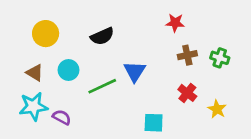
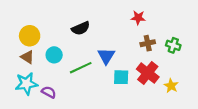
yellow circle: (46, 34) -> (30, 36), moved
red cross: (187, 93) -> (148, 73), size x1.5
cyan square: (154, 123) -> (121, 77), moved

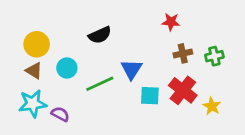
green cross: (173, 45) -> (214, 56), turned -32

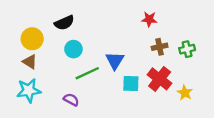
black semicircle: (100, 35) -> (64, 23), moved
cyan circle: (67, 68) -> (73, 49), moved
purple semicircle: (60, 114) -> (71, 100), moved

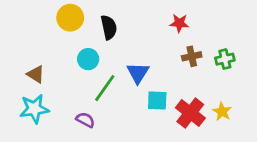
black semicircle: (64, 23) -> (109, 27), moved, turned -78
yellow circle: (32, 39) -> (70, 18), moved
green line: (87, 73) -> (105, 88), turned -30
red cross: (160, 79) -> (190, 113), moved

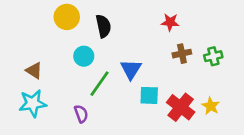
purple semicircle: (85, 120) -> (81, 114), turned 42

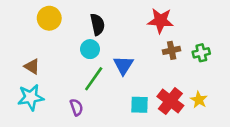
yellow circle: (67, 17) -> (49, 18), moved
red star: (170, 22) -> (160, 21), size x1.5
cyan circle: (84, 56) -> (90, 49), moved
cyan square: (149, 95) -> (139, 105), moved

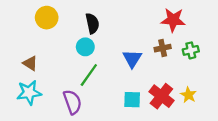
red star: (160, 21) -> (173, 20), moved
blue triangle: (123, 65) -> (132, 59), moved
purple semicircle: (76, 107) -> (72, 102), size x1.5

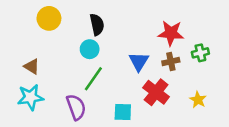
red star: (173, 20) -> (171, 33), moved
brown cross: (163, 48) -> (171, 61), moved
red cross: (161, 96) -> (156, 92), moved
cyan square: (132, 100) -> (123, 112), moved

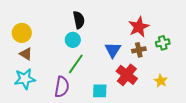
yellow circle: (49, 18) -> (22, 33), moved
red star: (171, 33) -> (139, 27), turned -30
purple semicircle: (76, 107) -> (62, 87), turned 30

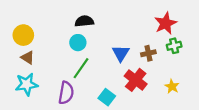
black semicircle: (79, 20) -> (84, 21), turned -84
red star: (139, 27) -> (166, 23), moved
cyan square: (100, 91) -> (107, 97), turned 35

